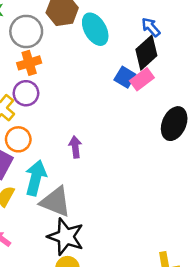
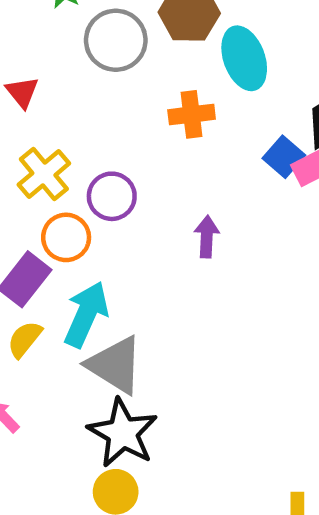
orange cross: (29, 63) -> (192, 114), moved
purple circle: (26, 93) -> (112, 196), moved
purple arrow: (75, 147) -> (207, 237), moved

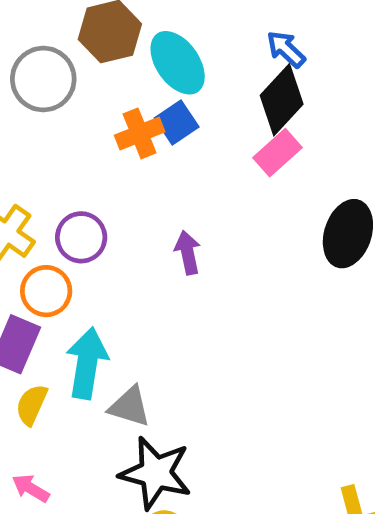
blue square: (284, 157) -> (177, 122), moved, turned 30
gray triangle: (115, 365) -> (130, 406), size x0.7

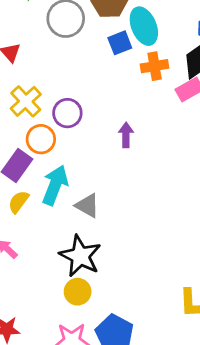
blue square: (177, 122) -> (120, 43), moved
orange cross: (140, 133) -> (155, 66), moved
gray triangle: (130, 406) -> (87, 205), moved

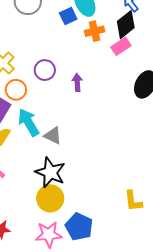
purple circle: (67, 113) -> (45, 70), moved
cyan arrow: (55, 185) -> (28, 122), turned -48
yellow circle: (78, 292) -> (50, 198), size x1.4

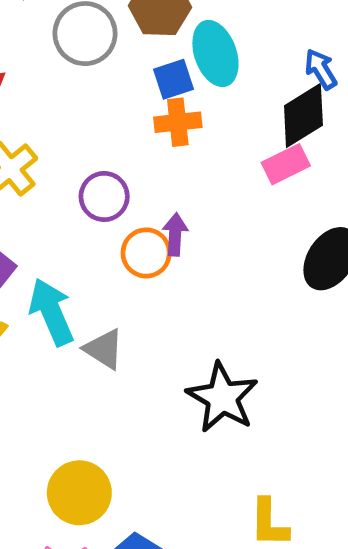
orange cross: (95, 31) -> (178, 122), moved
orange circle: (16, 90) -> (146, 253), moved
black star: (50, 172) -> (222, 397), moved

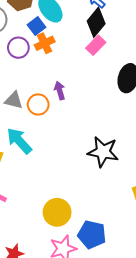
purple circle: (104, 196) -> (18, 48), moved
orange circle: (146, 253) -> (38, 104), moved
gray triangle: (104, 349) -> (14, 100), moved

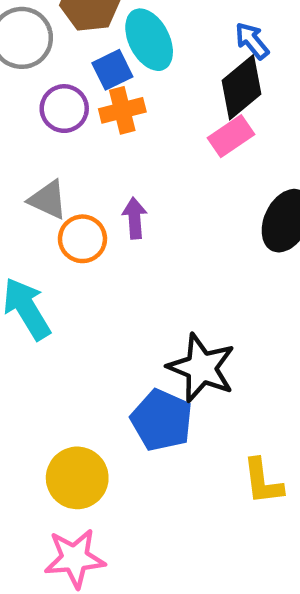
gray triangle: (14, 100) -> (48, 200), moved
blue pentagon: (92, 235) -> (162, 420), moved

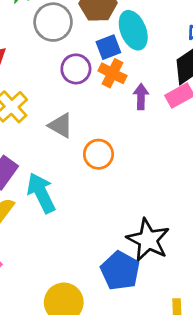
orange cross: (122, 110) -> (112, 73), turned 36
purple arrow: (135, 218) -> (141, 97), moved
orange circle: (82, 239) -> (98, 154), moved

